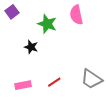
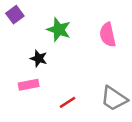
pink semicircle: (76, 15) -> (108, 35), moved
pink rectangle: (23, 85) -> (29, 85), moved

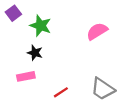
green star: (59, 30) -> (41, 26), moved
pink semicircle: (108, 35) -> (97, 31), turned 70

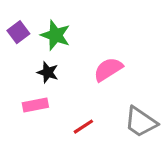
purple square: (13, 13) -> (18, 32), moved
pink semicircle: (97, 31) -> (108, 69), moved

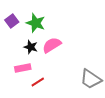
pink semicircle: (108, 69) -> (52, 45), moved
red line: (83, 127) -> (38, 82), moved

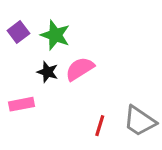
pink rectangle: (23, 68) -> (21, 104), moved
red line: (38, 82) -> (100, 126), moved, turned -40

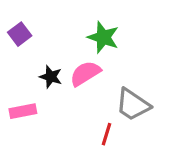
green star: (55, 35) -> (103, 37), moved
gray trapezoid: (140, 121) -> (133, 105), moved

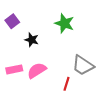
pink semicircle: (85, 73) -> (37, 70), moved
black star: (51, 77) -> (32, 40), moved

